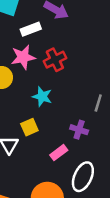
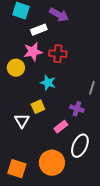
red cross: (55, 60) -> (58, 54), turned 30

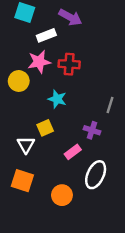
orange circle: (52, 163) -> (62, 195), size x0.7
orange square: (17, 169) -> (22, 181), moved

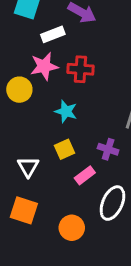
yellow square: (45, 128) -> (64, 149), moved

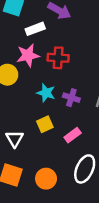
purple cross: (108, 149) -> (71, 98), moved
pink rectangle: (85, 175) -> (73, 135), moved
orange circle: (72, 228) -> (46, 179), moved

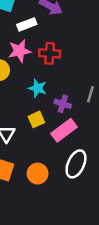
purple cross: (71, 98) -> (63, 104), moved
pink rectangle: (73, 135) -> (64, 130), size x1.5

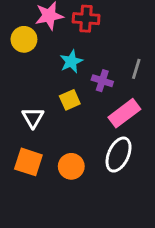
cyan star: (38, 88) -> (71, 61), turned 30
pink rectangle: (64, 130) -> (124, 113), moved

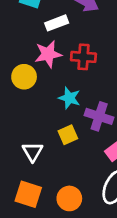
cyan star: (71, 61) -> (69, 98), turned -30
purple cross: (102, 81) -> (99, 116), size x1.4

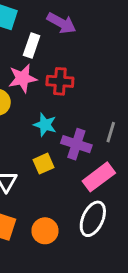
white rectangle: (57, 23) -> (32, 45), turned -50

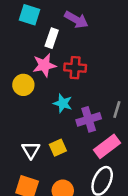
purple cross: (76, 144) -> (89, 119), turned -35
yellow square: (43, 164) -> (58, 148), moved

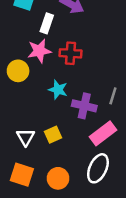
purple cross: (89, 119) -> (84, 106), turned 30

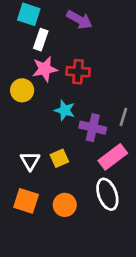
white rectangle: (47, 23) -> (41, 40), moved
white ellipse: (98, 168) -> (107, 194), turned -44

